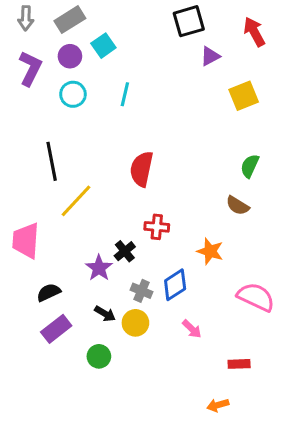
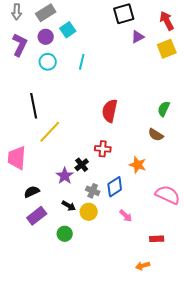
yellow square: (244, 96) -> (167, 49), moved
red semicircle: (142, 169) -> (110, 111), moved

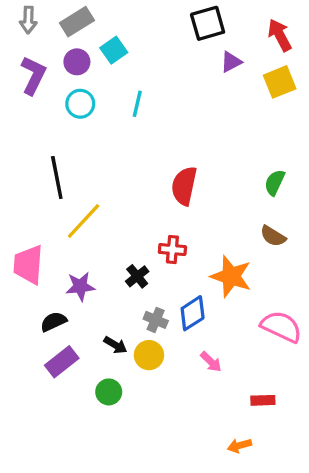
brown semicircle: (156, 135) -> (273, 236), moved
orange star: (138, 165) -> (231, 276), size x1.4
purple star: (65, 176) -> (80, 286), moved, turned 30

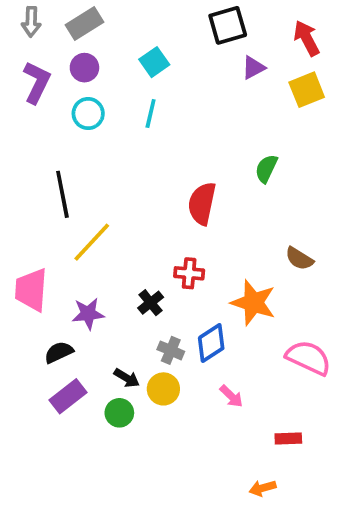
cyan square: (114, 50) -> (154, 62), moved
green semicircle: (275, 182) -> (266, 169), moved
green circle: (109, 392) -> (119, 413), moved

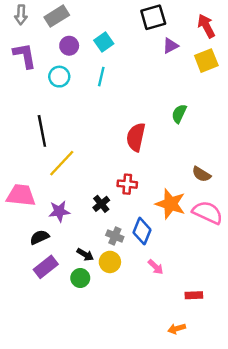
purple circle: (84, 68) -> (69, 46), moved
purple L-shape: (37, 82) -> (25, 56), turned -36
pink trapezoid: (31, 290) -> (21, 195), turned 92
blue diamond: (211, 343) -> (142, 231), turned -35
pink semicircle: (308, 358) -> (208, 213), moved

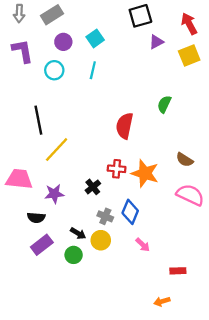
orange star: (170, 204) -> (145, 173), moved
black semicircle: (39, 237) -> (36, 218), turned -150

